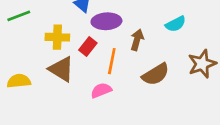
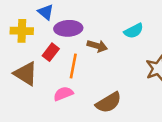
yellow cross: (57, 37) -> (22, 31), moved
brown arrow: (137, 40) -> (97, 46), turned 90
brown semicircle: (156, 74) -> (109, 102), moved

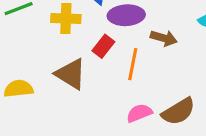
pink semicircle: (63, 94) -> (139, 113), moved

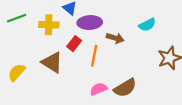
yellow semicircle: (19, 89) -> (17, 72), turned -42

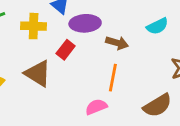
orange line: (94, 56) -> (113, 78), moved
brown semicircle: (125, 88) -> (157, 105), moved

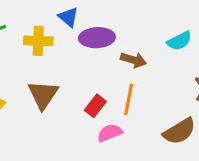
red rectangle: (66, 50) -> (95, 106), moved
brown triangle: (38, 73) -> (43, 95), turned 32

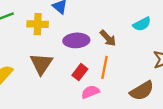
purple ellipse: (97, 38) -> (76, 40), moved
brown arrow: (133, 60) -> (108, 38), turned 30

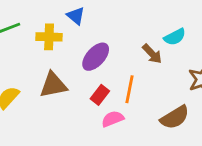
brown arrow: (108, 38) -> (152, 54), moved
purple ellipse: (76, 40) -> (96, 57), turned -45
brown triangle: (41, 64) -> (53, 85), turned 45

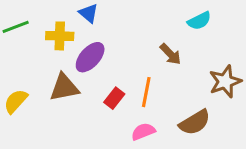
cyan semicircle: (175, 37) -> (199, 21), moved
purple ellipse: (96, 57) -> (90, 57), moved
pink semicircle: (113, 119) -> (143, 132), moved

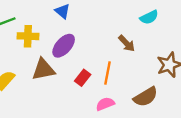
yellow cross: (60, 36) -> (28, 36), moved

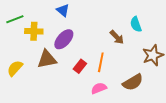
cyan semicircle: (149, 17) -> (136, 24), moved, turned 98

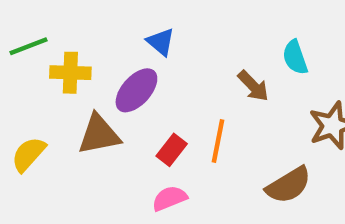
blue triangle: (63, 10) -> (161, 42), moved
pink semicircle: (99, 88) -> (170, 198), moved

